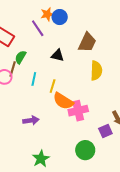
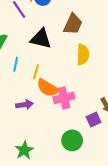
black triangle: (58, 55) -> (41, 39), size x1.5
purple arrow: (31, 120) -> (25, 105), moved

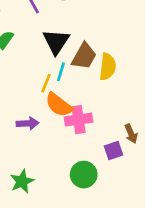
brown trapezoid: (73, 24) -> (84, 56), moved
black triangle: (41, 39) -> (56, 42), turned 45
cyan line: (16, 64) -> (61, 72), moved

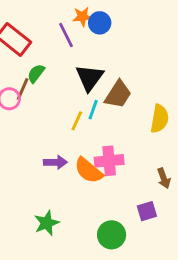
yellow semicircle: (108, 67) -> (160, 119), moved
orange semicircle: (59, 105) -> (89, 170), moved
purple square: (113, 151) -> (147, 211), moved
green circle: (84, 175) -> (112, 235), moved

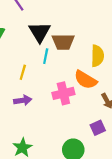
brown trapezoid: (118, 94) -> (63, 42), turned 65
yellow line: (77, 121) -> (23, 72), moved
orange semicircle: (89, 170) -> (86, 80), moved

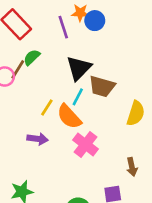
orange semicircle: (86, 80) -> (69, 117), moved
pink cross: (63, 93) -> (85, 144), turned 35

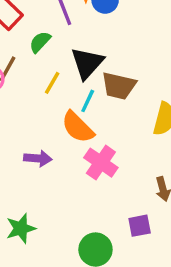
green semicircle: (32, 57) -> (40, 42), moved
yellow line: (47, 107) -> (52, 83), moved

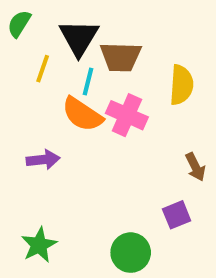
pink cross: (101, 163) -> (127, 115), moved

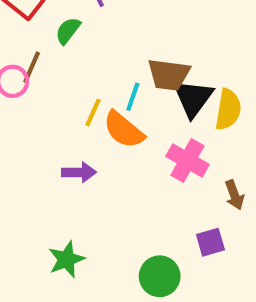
black triangle: (79, 38) -> (193, 98), moved
yellow line: (43, 69) -> (93, 112), moved
pink cross: (127, 115) -> (187, 160), moved

